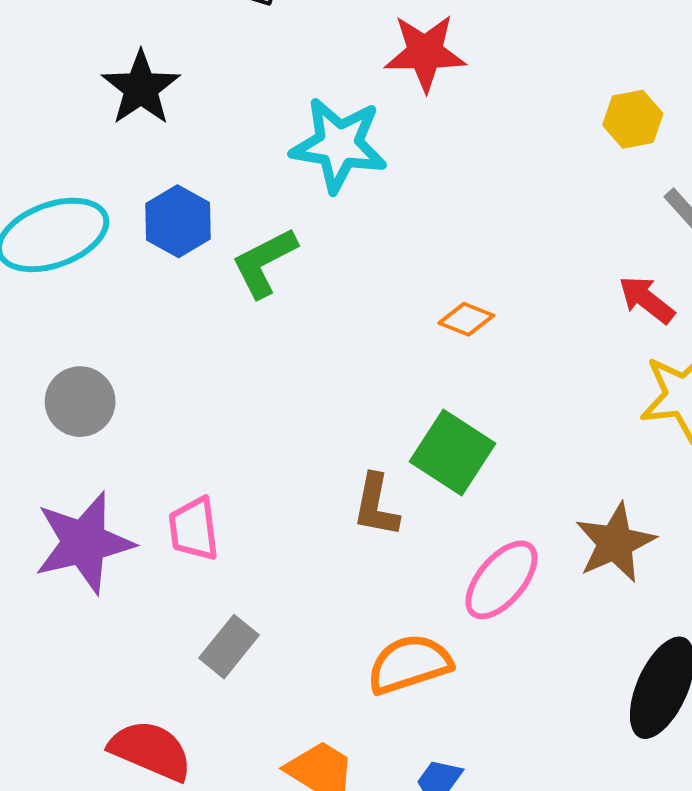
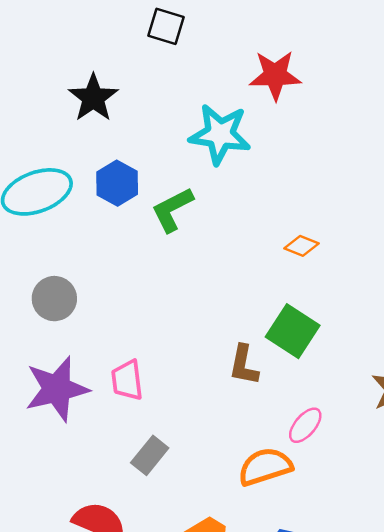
pink ellipse: (501, 580) -> (305, 425), moved, size x0.7

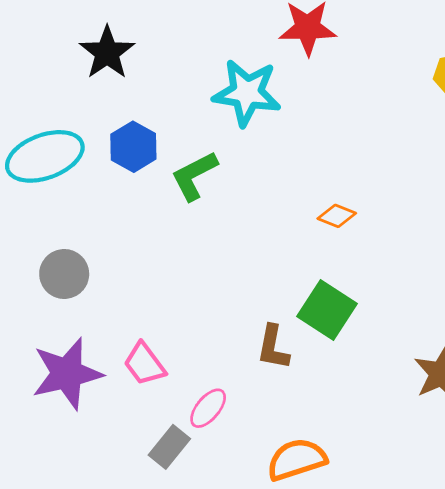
pink trapezoid: (127, 380) -> (144, 364), turned -30
pink ellipse: (305, 425) -> (208, 408), moved

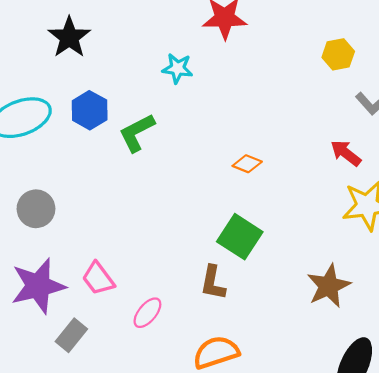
cyan star: (247, 93) -> (177, 68), size x0.6
brown L-shape: (273, 347) -> (213, 283), moved
gray rectangle: (169, 447) -> (71, 335), moved

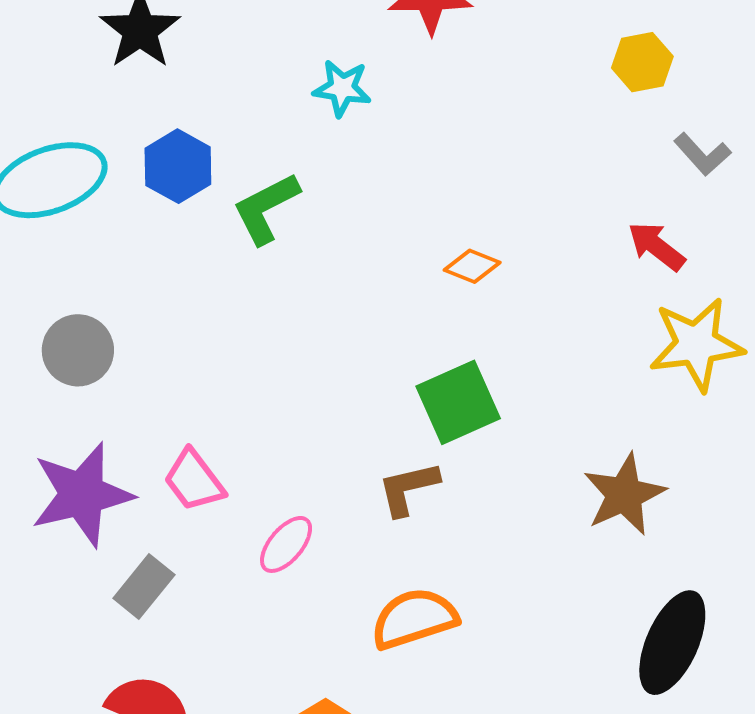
green square: (240, 237) -> (458, 402), turned 33
brown L-shape: (213, 283) -> (408, 488), turned 66

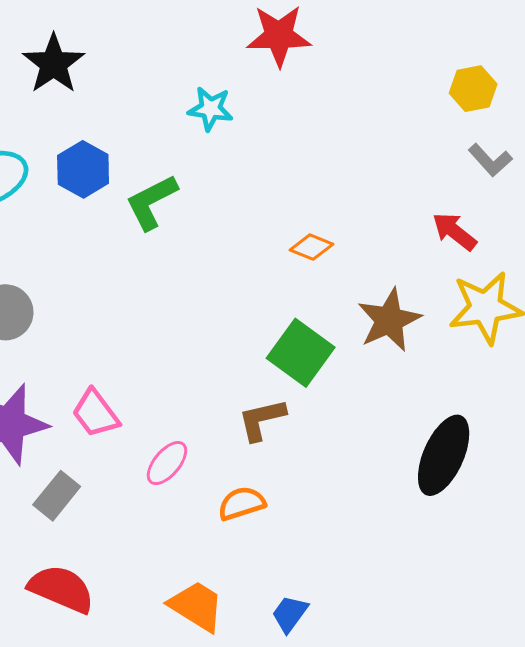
yellow hexagon: (642, 62) -> (473, 89), moved
green square: (458, 402) -> (301, 353), turned -30
brown star: (624, 494) -> (389, 320), moved
orange semicircle: (414, 619) -> (242, 503), moved, size x0.7
black ellipse: (672, 643) -> (444, 455), moved

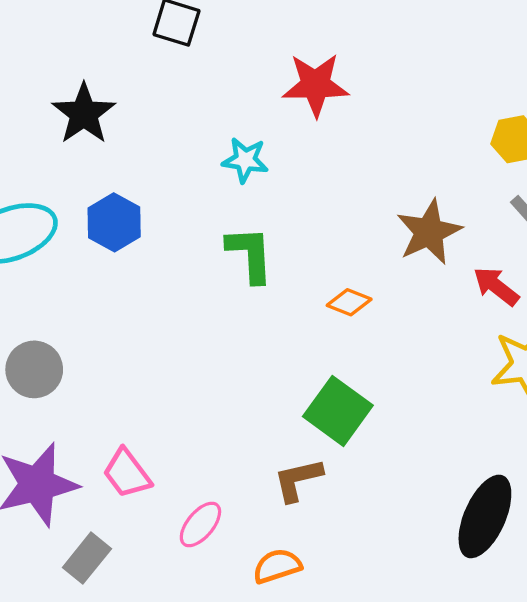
green L-shape: (151, 202) -> (250, 254), moved, turned 114
brown star: (389, 320) -> (429, 232), moved

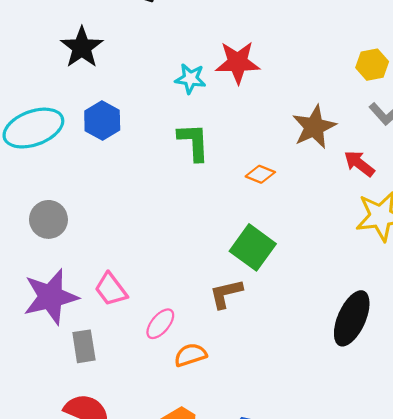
red star: (316, 85) -> (238, 62), moved
gray rectangle: (87, 558) -> (84, 346), turned -48
orange semicircle: (277, 566) -> (190, 355), moved

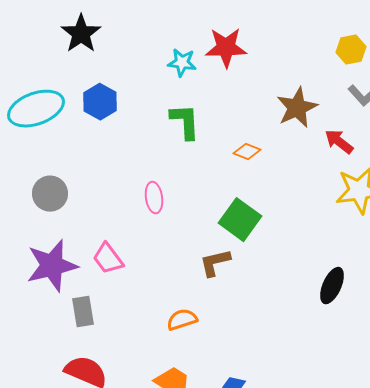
black ellipse: (352, 318) -> (332, 286), size x0.7
pink ellipse: (160, 324) -> (154, 198), moved, turned -48

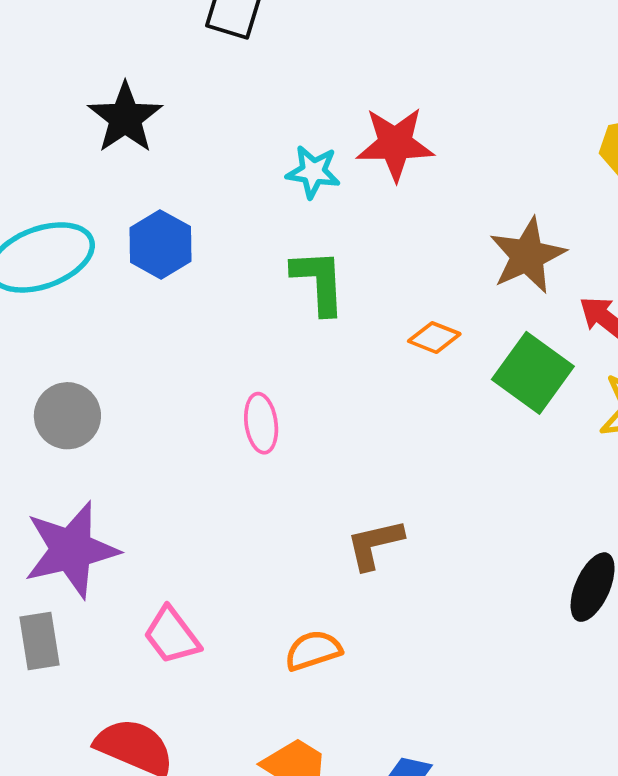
green square: (240, 220) -> (533, 373), moved
pink trapezoid: (108, 259) -> (172, 635), moved
gray rectangle: (83, 312) -> (40, 641), moved

